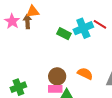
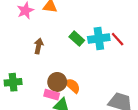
brown arrow: (27, 22) -> (39, 46), moved
orange semicircle: (85, 74) -> (72, 86), moved

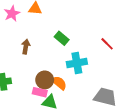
cyan cross: (99, 38) -> (77, 63), moved
red line: (118, 39) -> (107, 44), moved

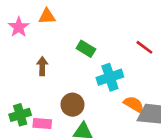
orange semicircle: (59, 83) -> (134, 104), moved
pink rectangle: (40, 92) -> (42, 123), moved

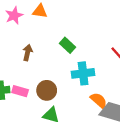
pink rectangle: (42, 123) -> (20, 91), moved

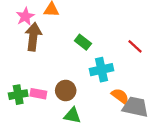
brown arrow: (27, 53) -> (33, 37), moved, size x1.6

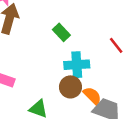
brown circle: (66, 90) -> (70, 87), moved

